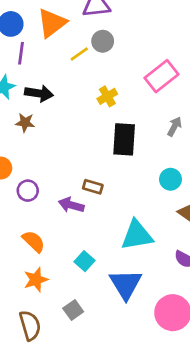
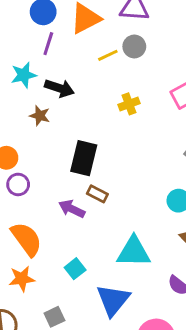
black rectangle: (124, 139) -> (84, 158), moved
purple circle: (28, 191) -> (18, 184), moved
orange semicircle: (34, 241) -> (26, 239), size x1.4

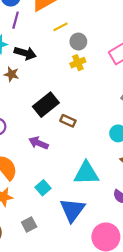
gray circle: (134, 46) -> (78, 42), moved
black rectangle: (84, 158) -> (46, 105), turned 40
brown rectangle: (97, 194) -> (68, 121), moved

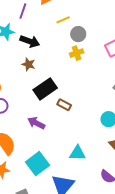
brown star: (11, 74) -> (28, 64), moved
cyan triangle: (86, 173) -> (77, 153), size x0.7
cyan square: (43, 188) -> (38, 164), size x1.6

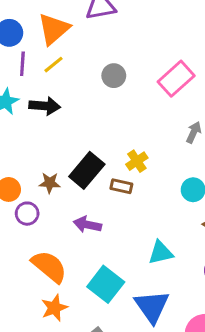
yellow line: (63, 20) -> (53, 65), moved
yellow cross: (77, 53) -> (137, 161), moved
brown star: (28, 64) -> (50, 183), moved

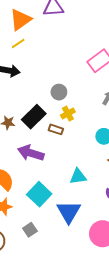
gray circle: (114, 76) -> (59, 92), moved
purple arrow: (87, 225) -> (31, 153), size x1.4

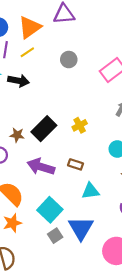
gray circle: (59, 92) -> (69, 60), moved
brown rectangle: (56, 129) -> (75, 164), moved
gray square: (30, 230) -> (55, 236), moved

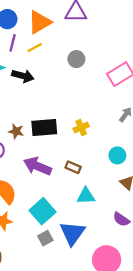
black rectangle: (44, 129) -> (44, 127), turned 35

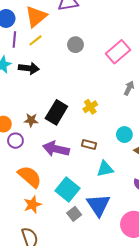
black rectangle: (44, 127) -> (56, 112), turned -45
cyan circle: (117, 155) -> (124, 135), moved

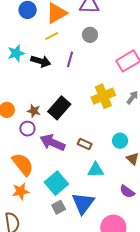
purple line: (14, 39) -> (70, 59), moved
gray circle: (75, 45) -> (90, 35), moved
yellow cross: (90, 107) -> (103, 96), moved, size x1.6
purple circle: (15, 141) -> (27, 129), moved

